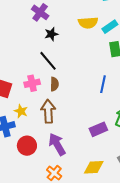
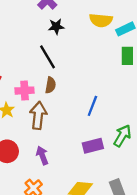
pink cross: (32, 83) -> (25, 91), moved
blue line: (103, 84) -> (92, 106), moved
purple arrow: (57, 144) -> (42, 155), size x0.7

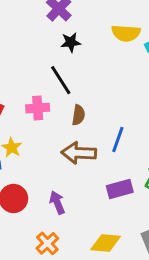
brown semicircle: (50, 85) -> (78, 115), moved
pink cross: (25, 91) -> (38, 108), moved
brown arrow: (38, 115) -> (79, 153), moved, turned -92

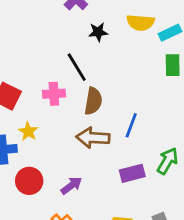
black star: (71, 42) -> (98, 32), moved
brown semicircle: (78, 115) -> (93, 101), size x1.4
purple arrow: (57, 203) -> (71, 185), turned 75

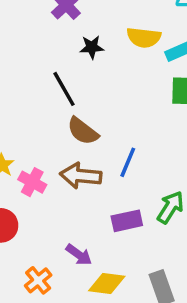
pink cross: (54, 94) -> (32, 182), moved, turned 30
brown semicircle: (93, 101) -> (83, 131), turned 116
purple arrow: (71, 185) -> (79, 255), moved, turned 70

